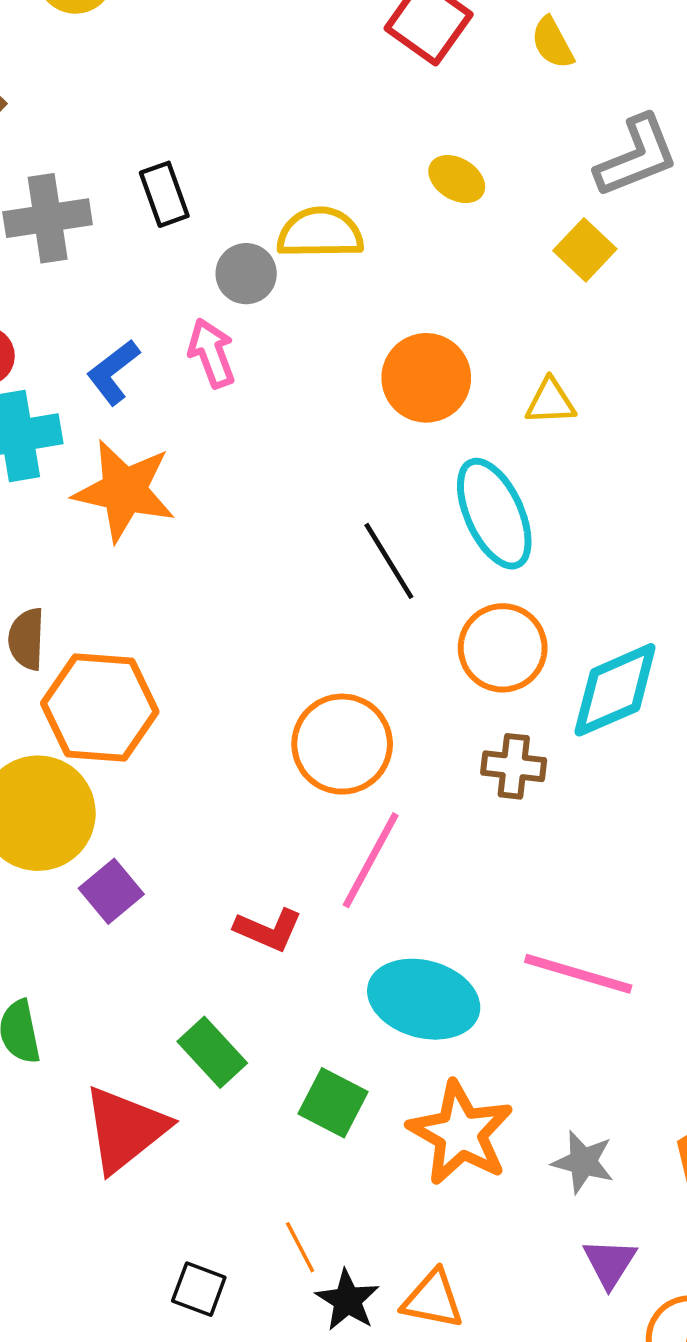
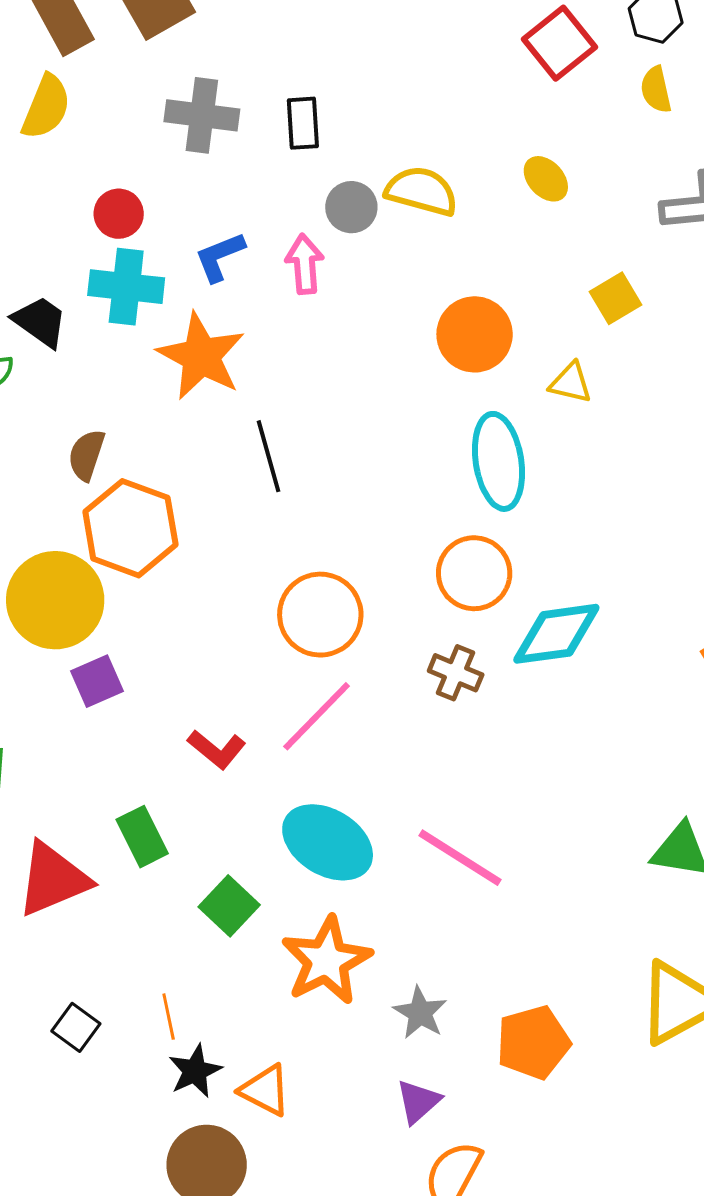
yellow square: (585, 250) -> (615, 298), moved
black line: (389, 561) -> (268, 456), moved

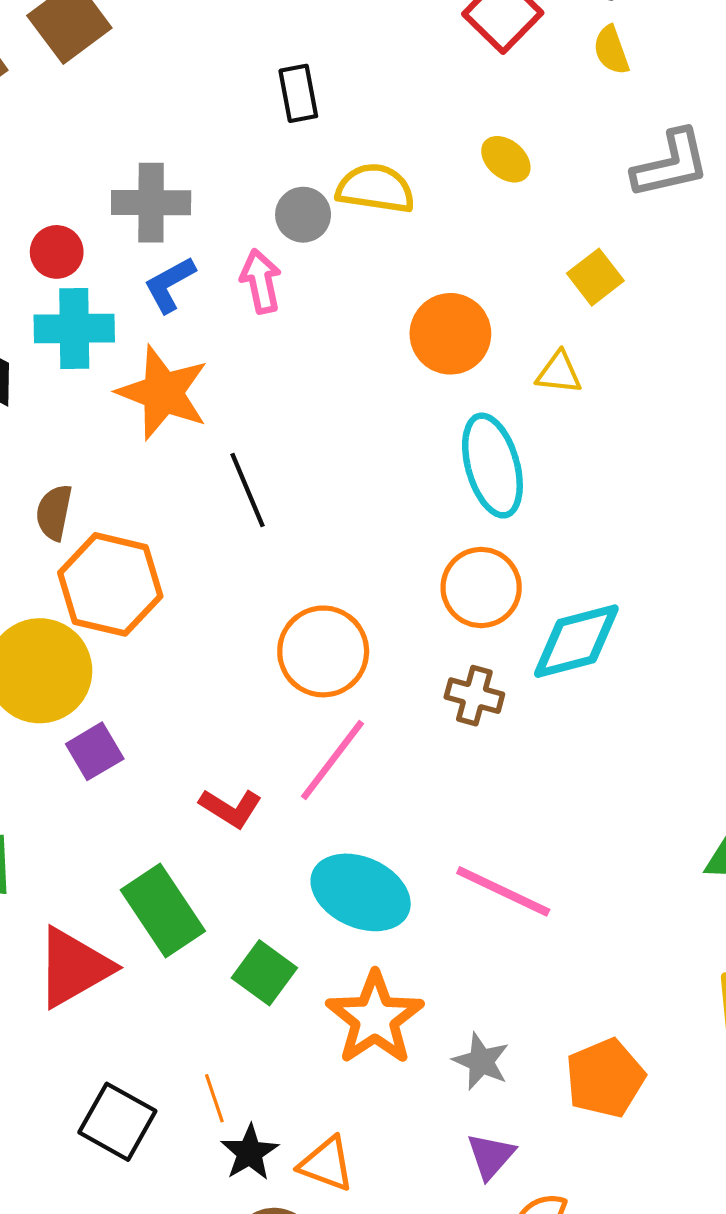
gray cross: (202, 115) -> (151, 203), moved
black rectangle: (303, 123) -> (298, 93), moved
green rectangle: (142, 837) -> (163, 910), size x1.4
black square: (76, 1027) -> (117, 1122), size x1.5

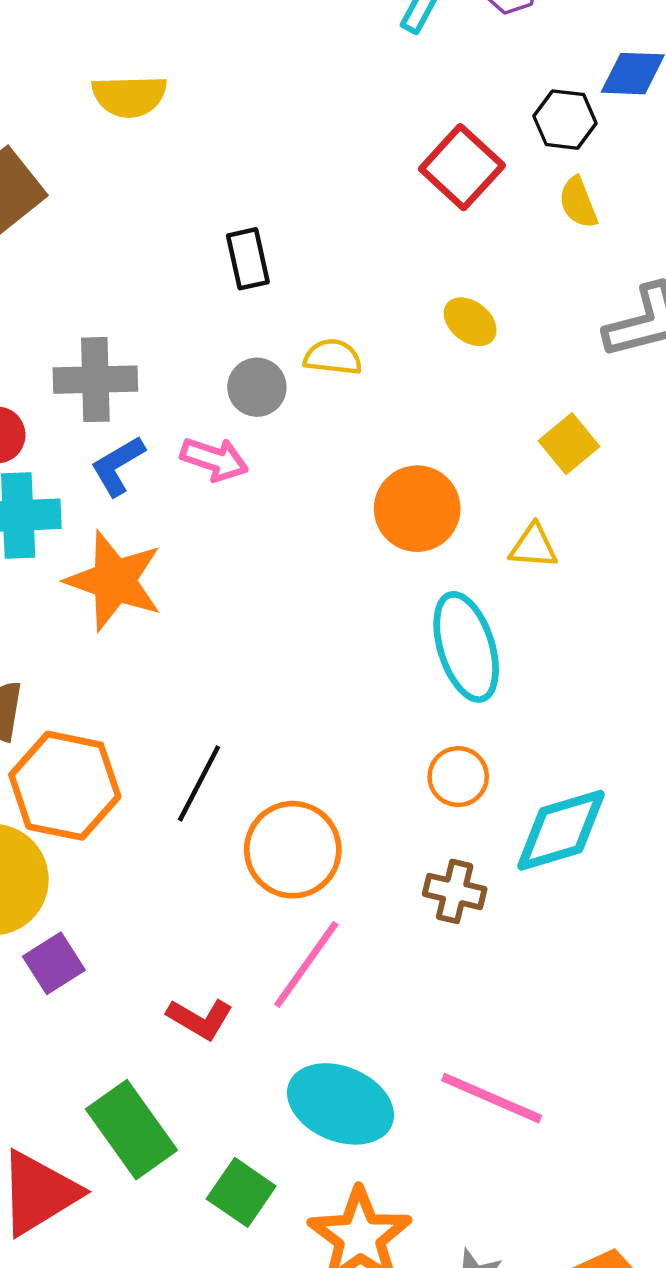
yellow semicircle: (375, 188) -> (333, 357), size x0.7
pink arrow: (261, 281) -> (214, 459), turned 122
black line: (247, 490) -> (199, 783), moved, turned 52
orange circle: (481, 587) -> (458, 777), size x0.7

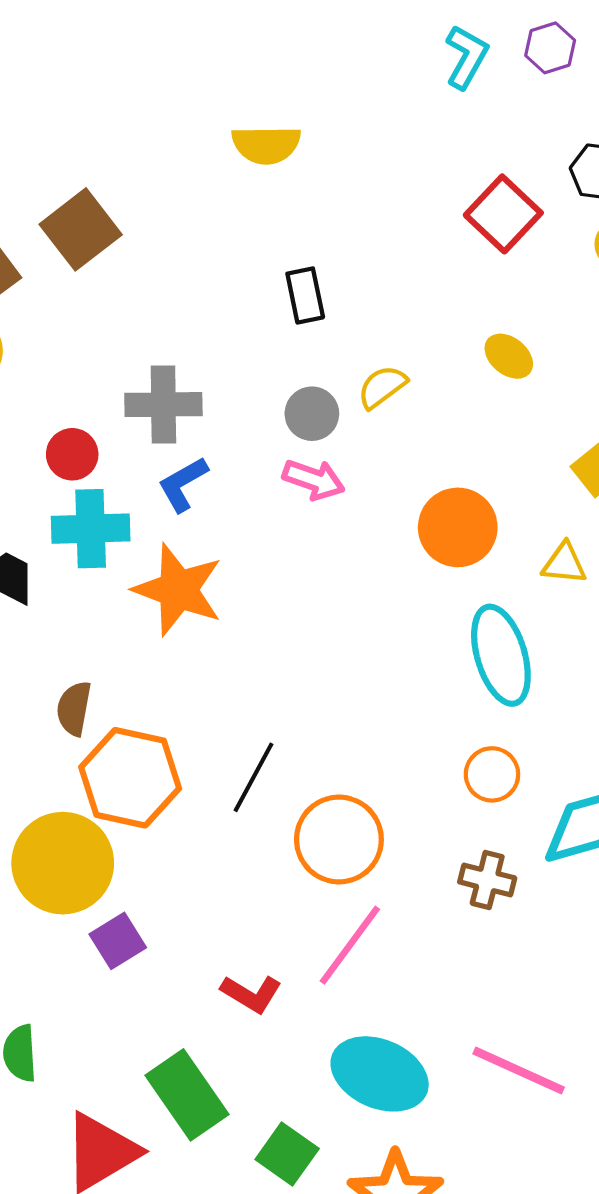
yellow semicircle: (129, 96) -> (266, 145), moved
yellow semicircle: (333, 357) -> (382, 387), turned -44
pink arrow: (214, 459) -> (314, 480), moved

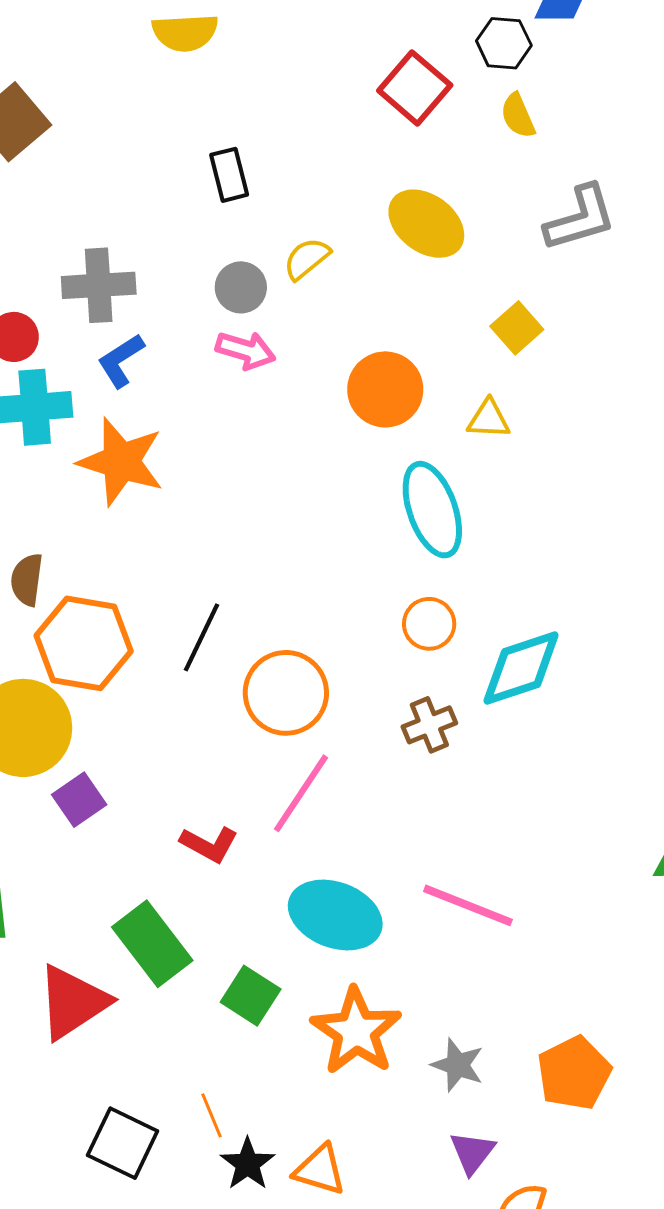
yellow ellipse: (509, 356) -> (426, 224), size x1.6
brown cross: (487, 880) -> (429, 725), turned -34

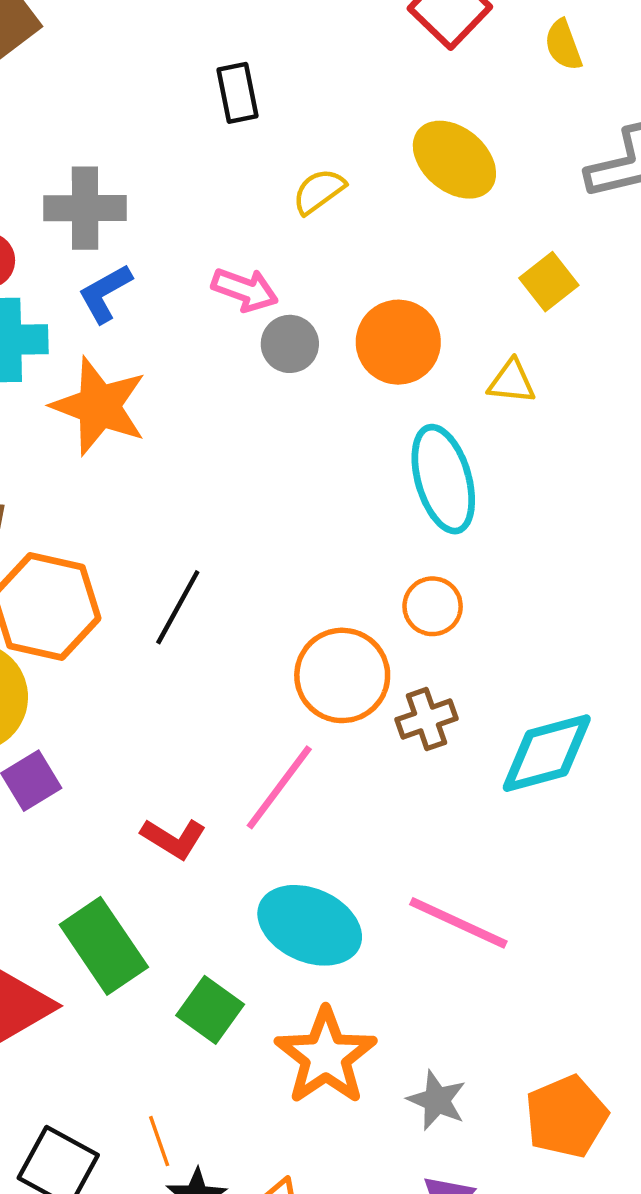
gray circle: (241, 287) -> (290, 344), moved
cyan diamond: (521, 668) -> (547, 753), moved
orange circle: (286, 693) -> (342, 675), moved

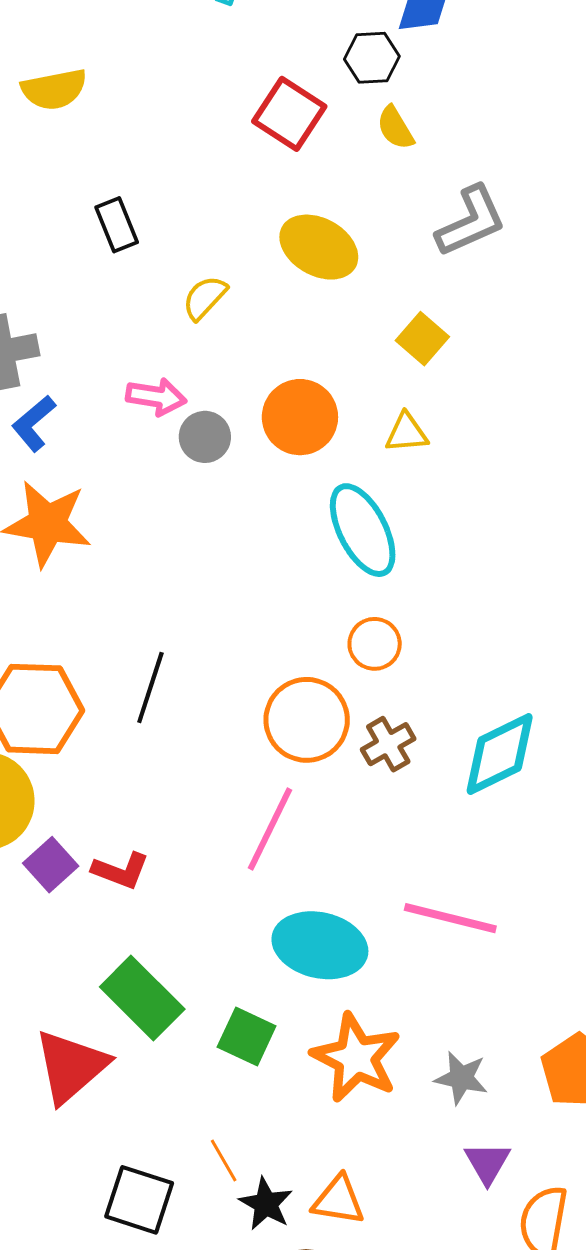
red L-shape: (173, 838) -> (121, 871), moved

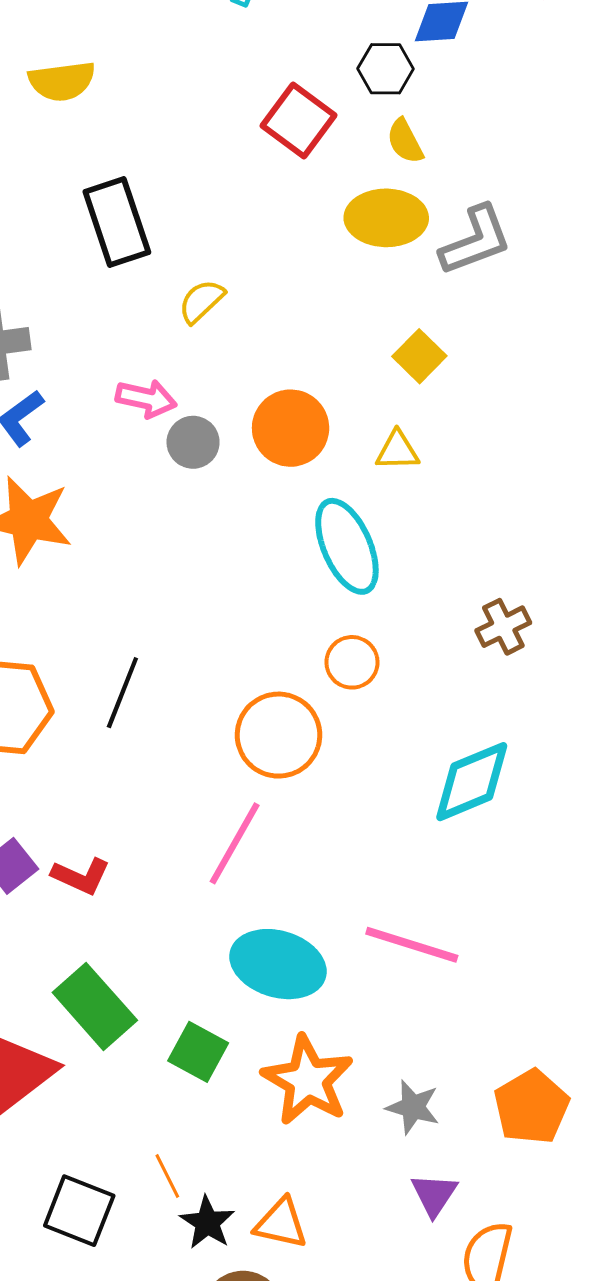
black rectangle: (117, 225) -> (117, 222), size x1.6
yellow ellipse: (319, 247) -> (386, 218), moved, turned -32
brown cross: (388, 744) -> (503, 627), moved

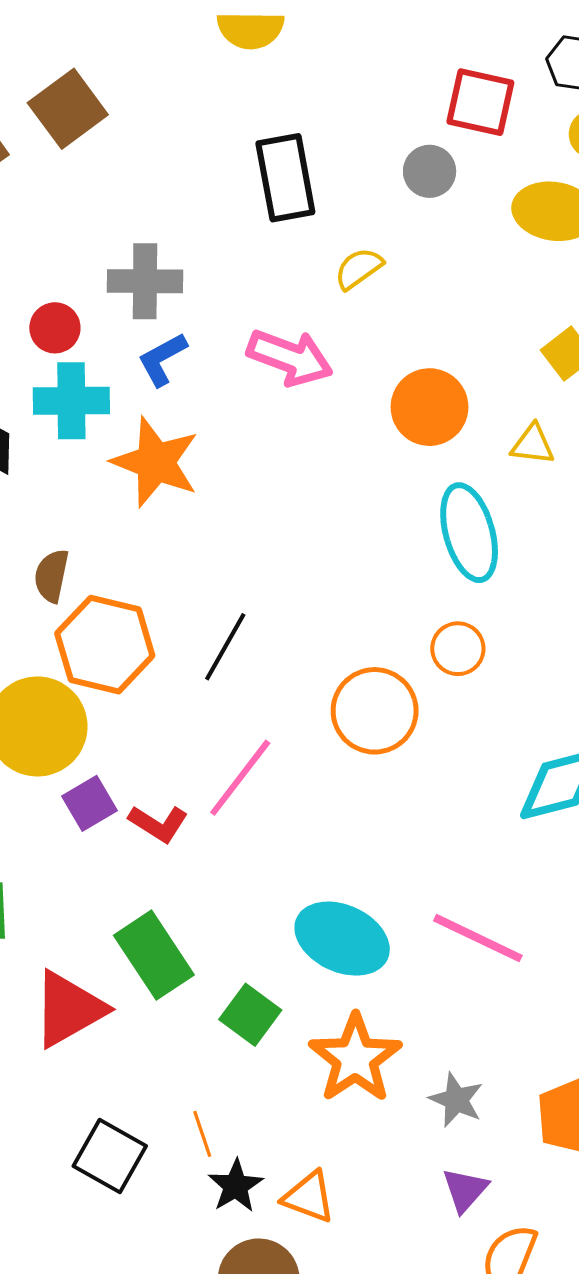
red square: (298, 121) -> (480, 102), turned -32
pink arrow: (146, 399) -> (290, 357), size x1.4
gray circle: (193, 442) -> (430, 171), moved
pink line: (235, 843) -> (240, 778), moved

